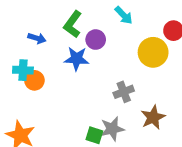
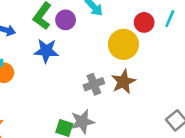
purple circle: (96, 40) -> (66, 20), moved
brown star: (153, 117) -> (123, 82), moved

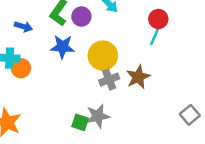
cyan line: (170, 19) -> (155, 37), moved
yellow circle: (123, 44) -> (103, 56), moved

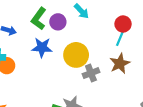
brown star: (138, 77) -> (120, 63), moved
gray cross: (109, 80) -> (91, 73), moved

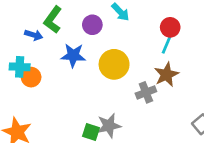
green L-shape: (39, 19) -> (53, 20), moved
gray cross: (91, 73) -> (146, 92), moved

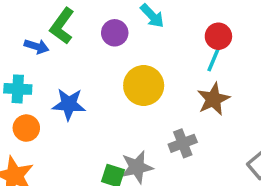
blue star: (73, 55) -> (69, 104), moved
orange circle: (31, 77) -> (26, 128), moved
gray cross: (146, 92) -> (183, 143), moved

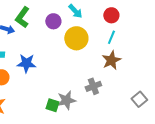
red circle: (218, 36) -> (111, 15), moved
yellow circle: (144, 86) -> (76, 38), moved

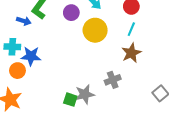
blue star: (26, 63) -> (31, 56), moved

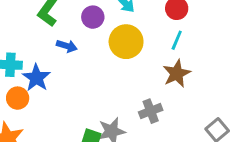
blue arrow: (24, 21) -> (67, 46), moved
blue star: (31, 56) -> (36, 78), turned 30

